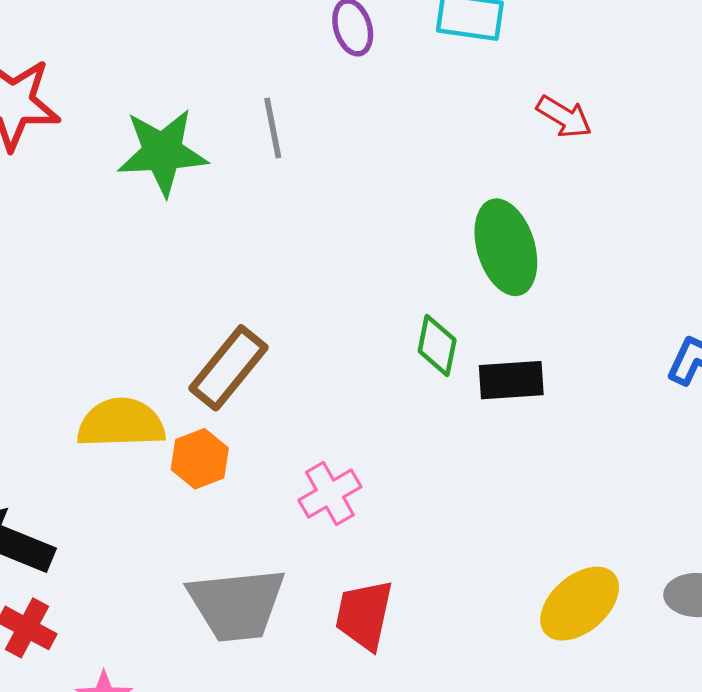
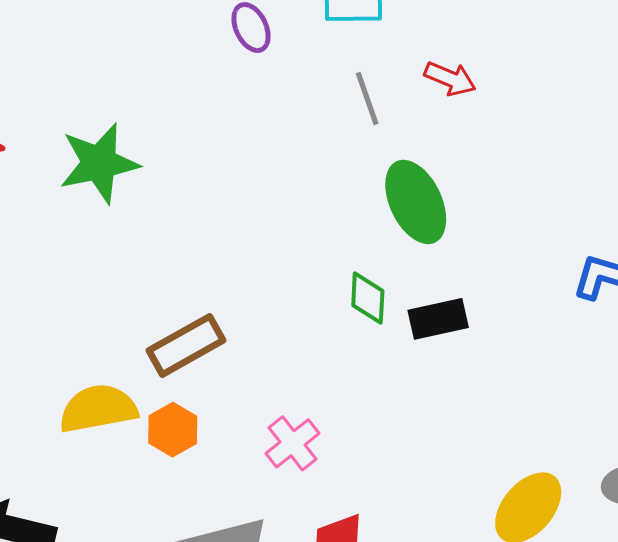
gray line: (273, 128) -> (367, 98), moved
brown rectangle: (228, 368) -> (186, 345), turned 30

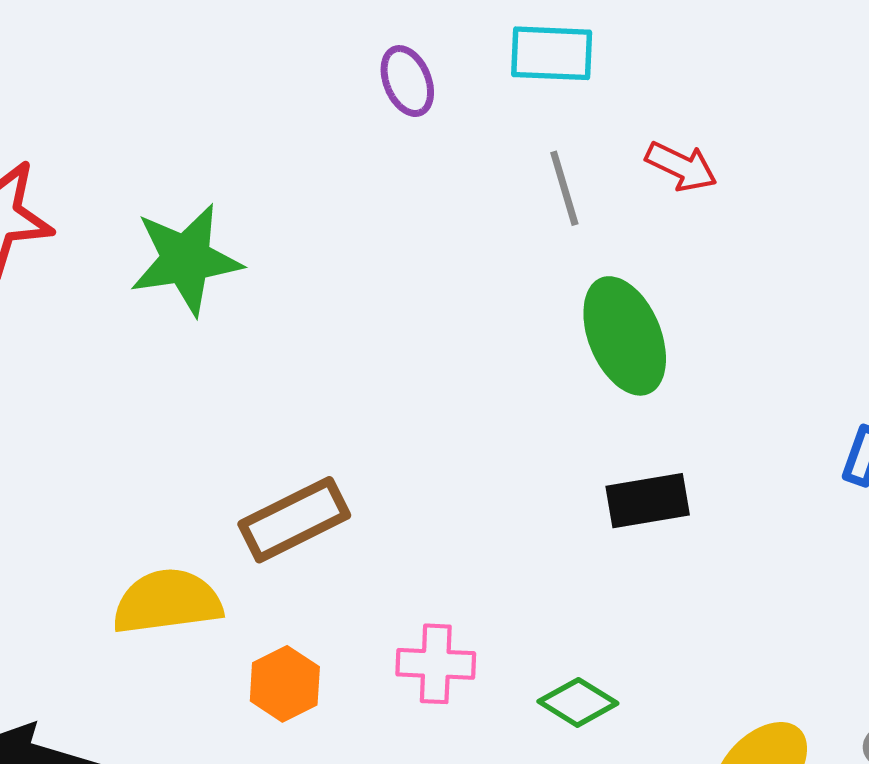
green diamond: (368, 298) -> (578, 702), moved, turned -64
orange hexagon: (173, 430) -> (285, 684), moved
pink cross: (292, 443) -> (436, 664), turned 38

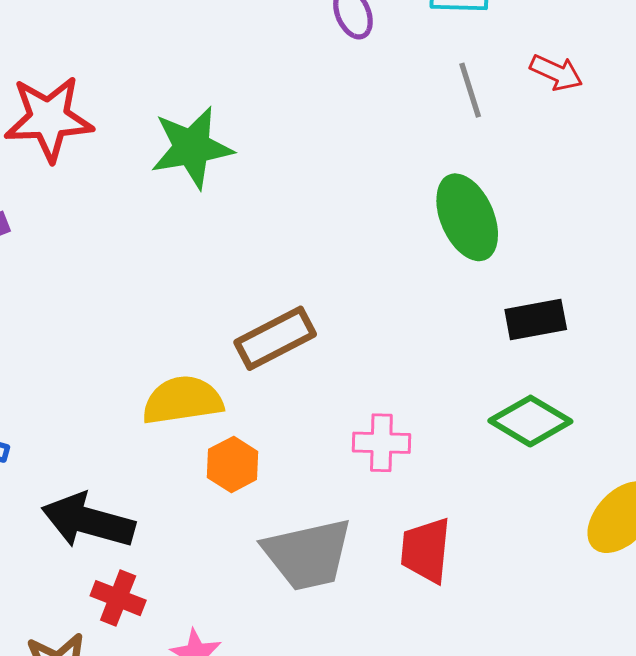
green ellipse: (625, 336) -> (467, 217), moved
orange hexagon: (285, 684) -> (233, 464), moved
green diamond: (578, 702) -> (530, 421), moved, size x1.4

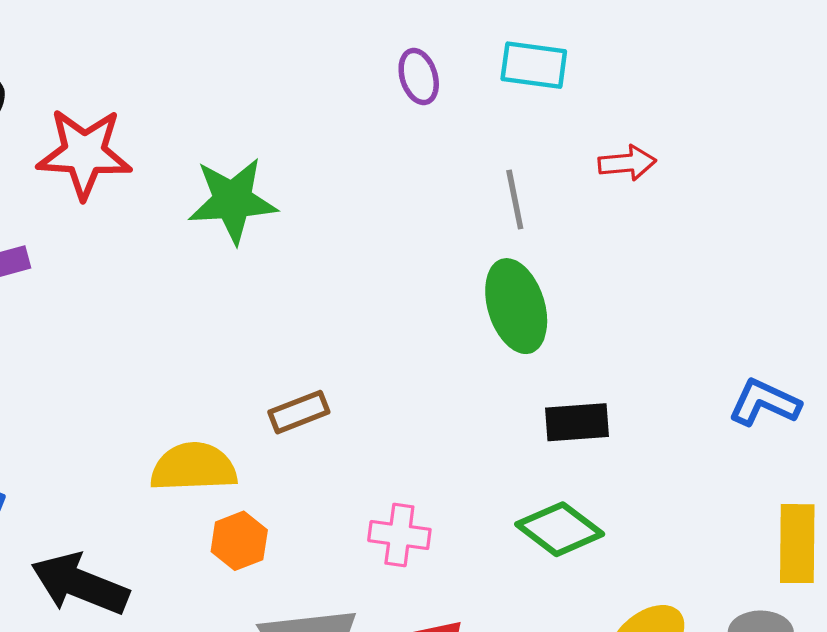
red arrow: (556, 73) -> (627, 163), turned -36
gray line: (470, 90) -> (515, 200), moved
brown rectangle: (275, 338) -> (299, 412), size x0.7

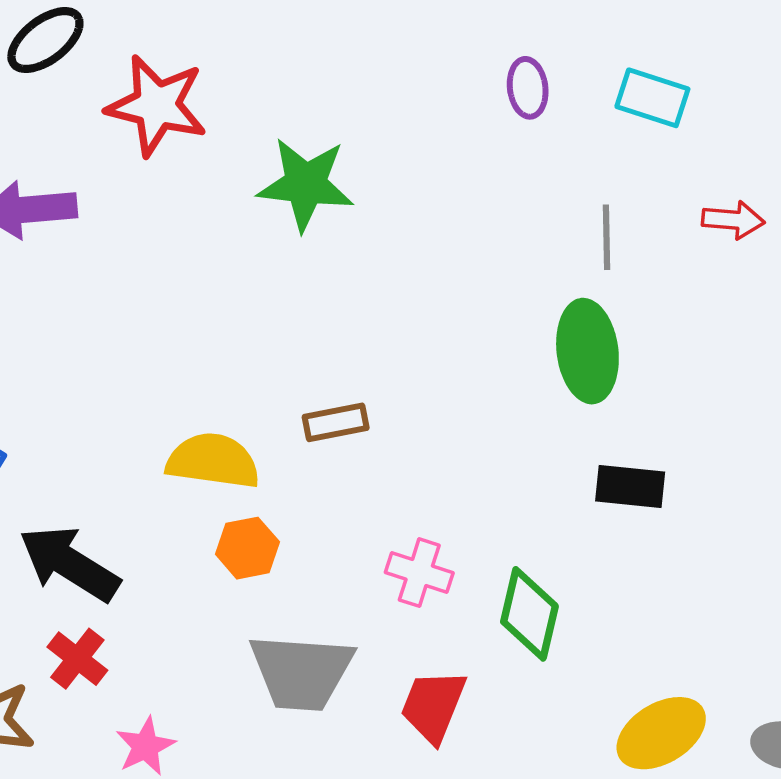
green diamond: (560, 529) -> (529, 614), moved, turned 56

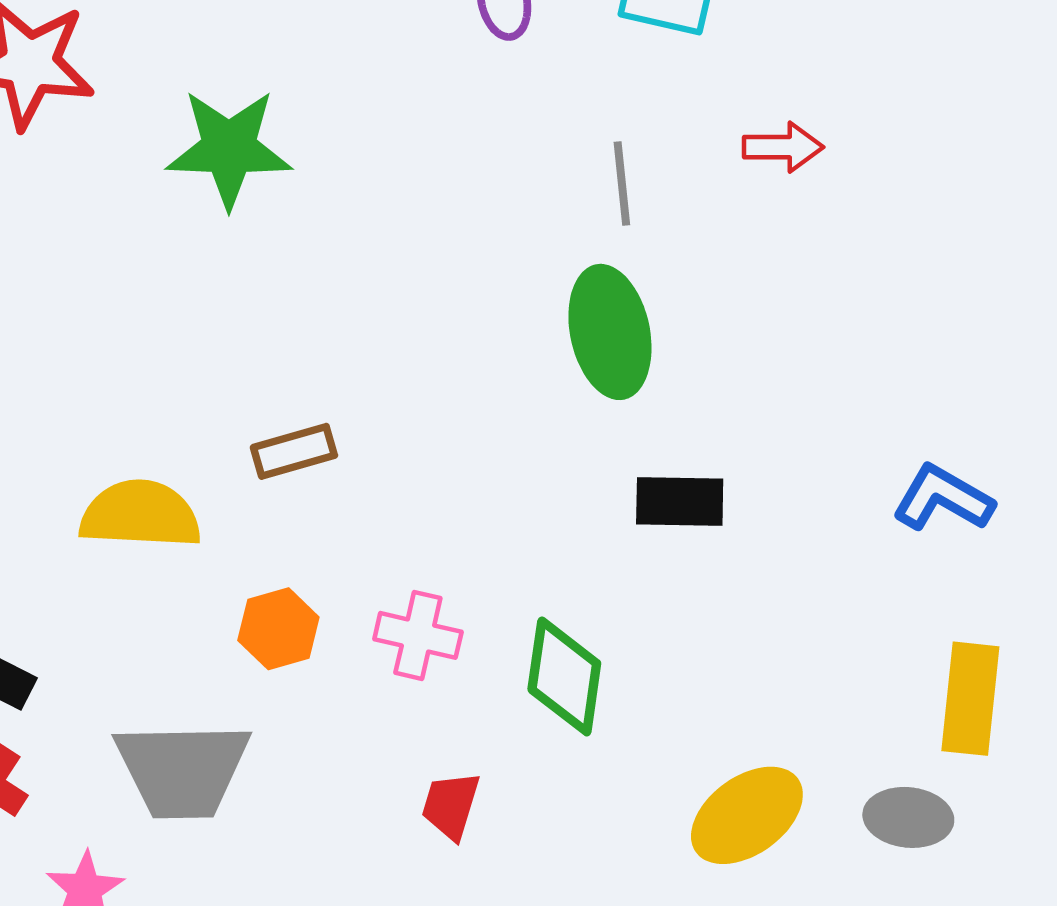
orange hexagon: (247, 548) -> (278, 629), moved
gray trapezoid: (301, 672) -> (182, 770), moved
red trapezoid: (433, 706) -> (451, 805), size x0.7

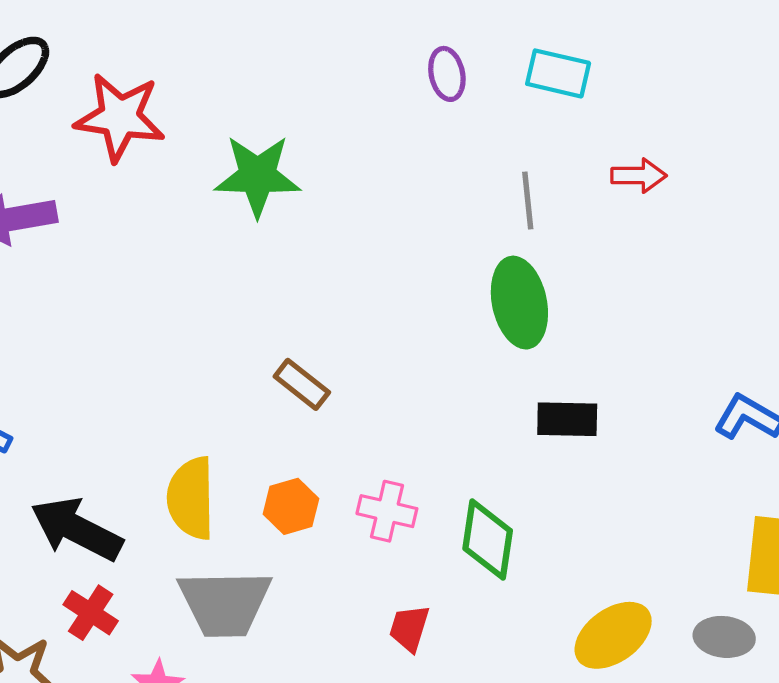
brown rectangle: (294, 451) -> (302, 384), turned 54
yellow semicircle: (140, 514) -> (191, 498), moved, turned -94

